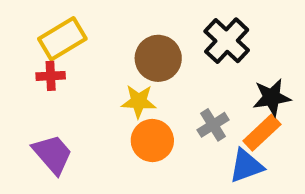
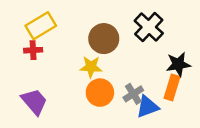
gray cross: (213, 125) -> (133, 94), moved
orange rectangle: (262, 133) -> (172, 87), turned -30
blue triangle: (246, 166) -> (147, 107), moved

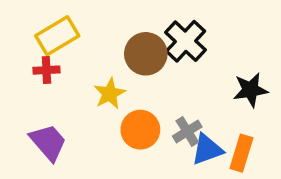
black cross: (149, 27) -> (185, 41), moved
yellow star: (91, 67) -> (110, 94), moved, turned -30
orange rectangle: (172, 87) -> (241, 153), moved

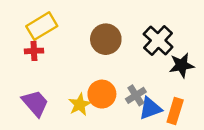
black cross: (185, 41) -> (158, 40), moved
yellow star: (110, 94) -> (80, 104), moved

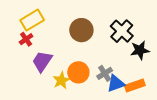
red cross: (34, 51) -> (26, 39), turned -32
purple trapezoid: (35, 103) -> (42, 61), moved, turned -105
orange rectangle: (175, 111) -> (135, 85), turned 54

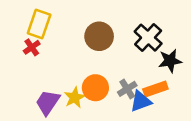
yellow rectangle: (32, 20) -> (39, 24), turned -40
purple trapezoid: (42, 61) -> (48, 102), moved
orange rectangle: (135, 85) -> (155, 89), moved

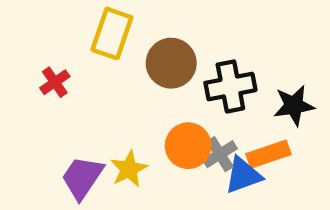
yellow rectangle: (39, 24) -> (112, 34), moved
black cross: (148, 38) -> (230, 86), moved, turned 36
orange circle: (95, 88) -> (188, 146), moved

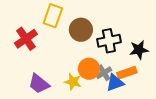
red cross: (55, 82) -> (26, 39), size x1.6
yellow star: (129, 169) -> (73, 82), moved, turned -30
purple trapezoid: (82, 177) -> (39, 84), turned -85

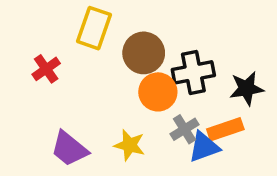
red cross: (26, 39) -> (46, 69), size x0.7
orange circle: (89, 69) -> (158, 92), moved

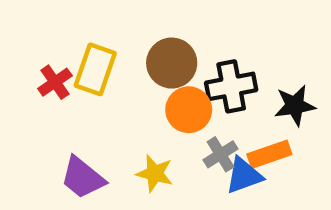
yellow rectangle: (94, 28) -> (95, 69), moved

